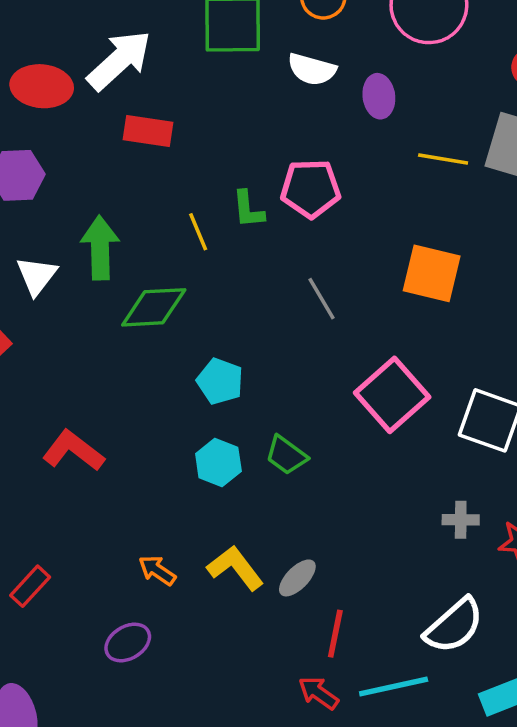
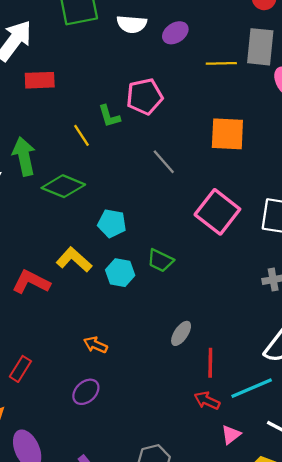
purple ellipse: (379, 96) -> (175, 33), turned 75
green diamond: (154, 307) -> (63, 186), turned 36
yellow L-shape: (235, 568) -> (74, 260), moved

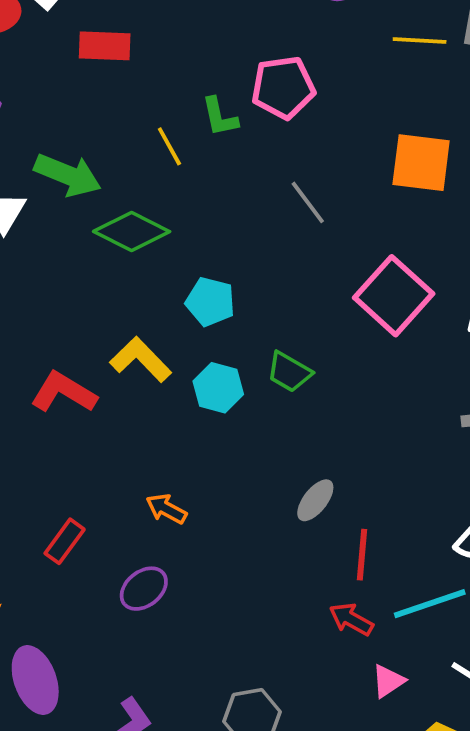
green arrow: (24, 156) -> (68, 175), turned 120
red rectangle: (20, 369) -> (65, 541), moved

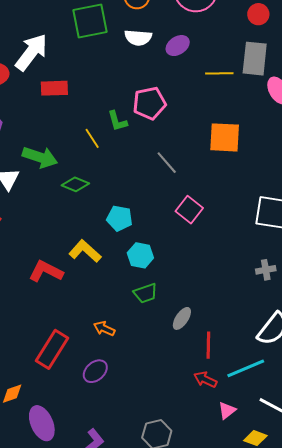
green diamond: (132, 232) -> (75, 184), size x0.7
pink square: (394, 296) -> (189, 210), moved, size x0.7
green trapezoid: (289, 372) -> (145, 293), moved, turned -45
cyan hexagon: (218, 388) -> (140, 255), moved
red rectangle: (65, 541) -> (52, 349), size x1.6

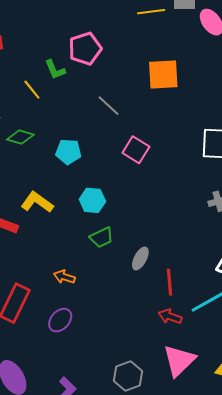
cyan pentagon: (119, 218) -> (68, 152), moved
pink triangle: (227, 410) -> (179, 361), moved, size x1.8

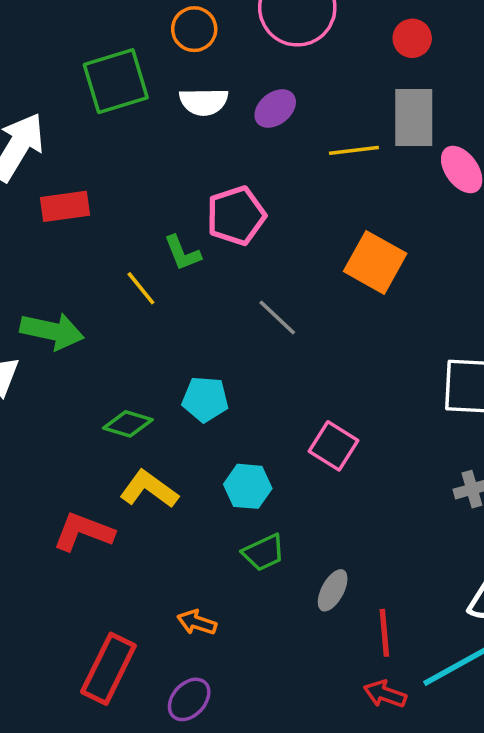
orange square: (163, 74) -> (375, 262), turned 32
green diamond: (20, 137) -> (128, 424), moved
pink square: (136, 150) -> (333, 446), moved

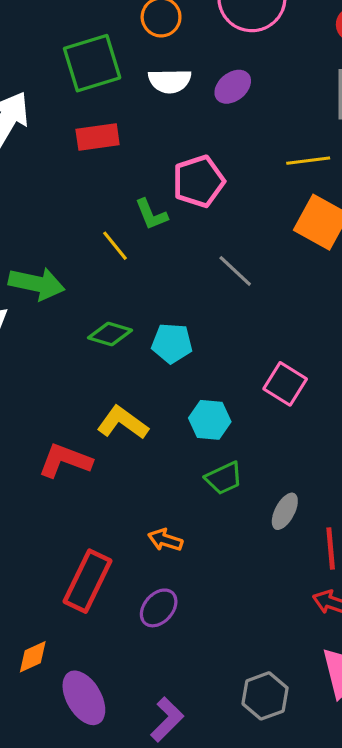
yellow line: (354, 150) -> (308, 161), moved
red rectangle: (65, 206) -> (98, 137), moved
green diamond: (128, 424) -> (110, 334), moved

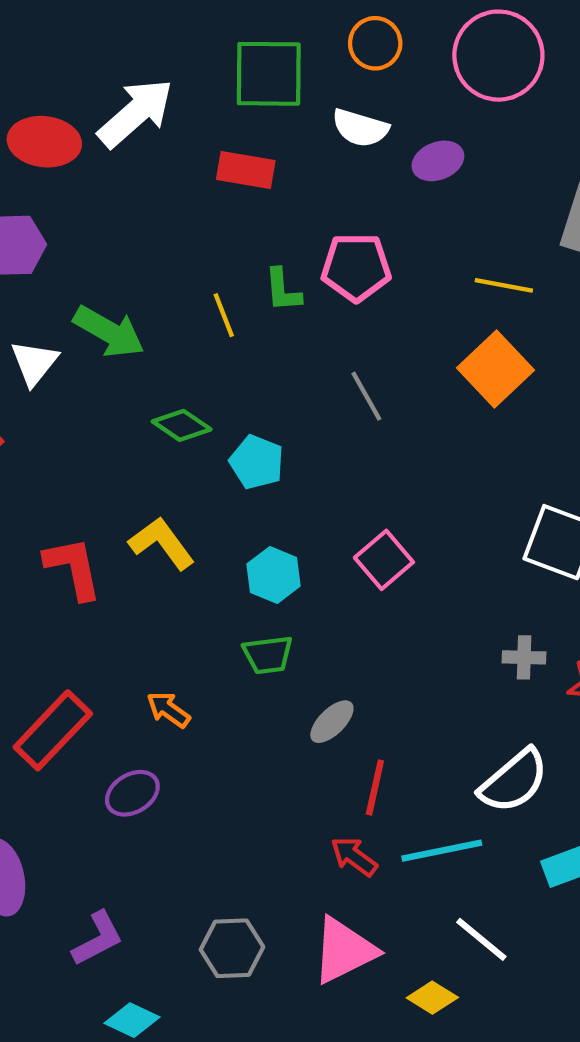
red L-shape: (65, 461) -> (73, 568), turned 40

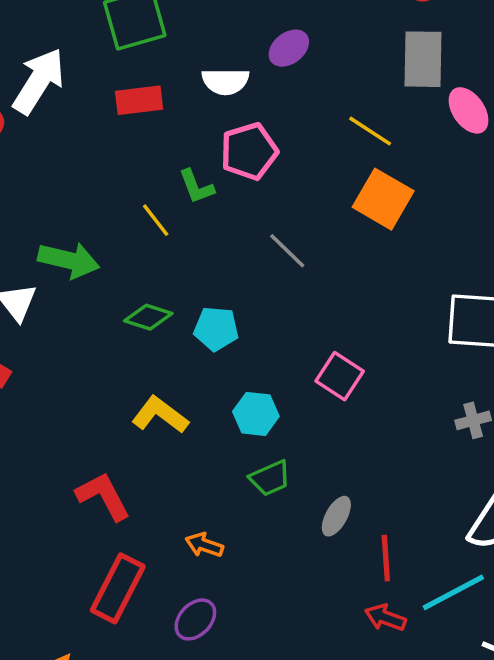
white semicircle: (360, 128) -> (225, 81), moved
yellow line: (504, 285) -> (370, 131), turned 39
red L-shape: (73, 568) -> (103, 496), moved

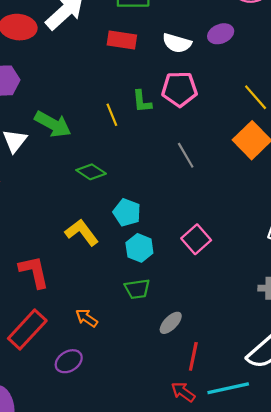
cyan pentagon: (216, 329) -> (127, 212), moved

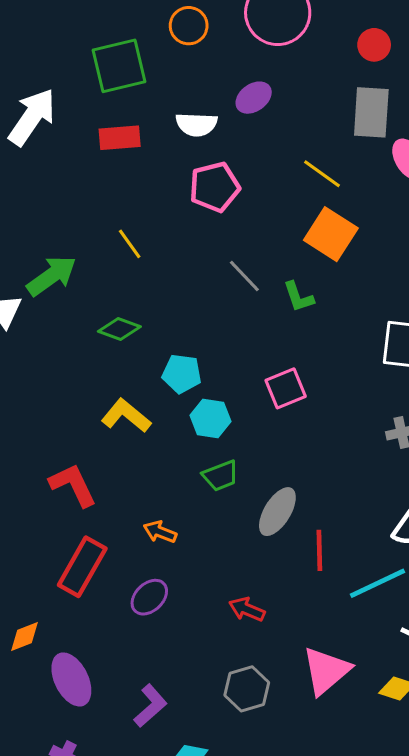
green L-shape: (142, 101) -> (298, 297), moved
green arrow: (53, 124) -> (52, 276), turned -51
pink square: (196, 239) -> (286, 388), turned 32
gray ellipse: (171, 323) -> (277, 512), size x1.4
red arrow: (183, 392) -> (247, 609), moved

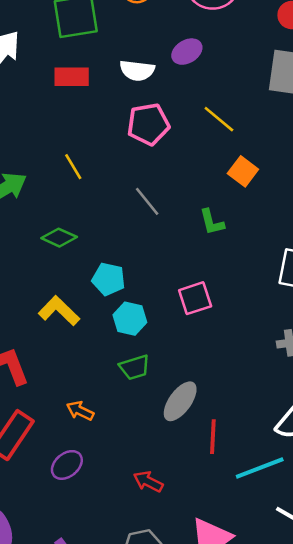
yellow line: (322, 174) -> (219, 119), moved
orange square: (331, 234) -> (243, 171), size x0.7
gray line: (244, 276) -> (147, 201), moved

